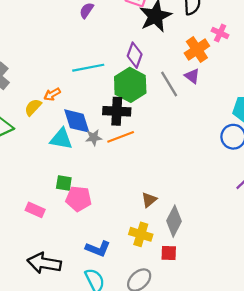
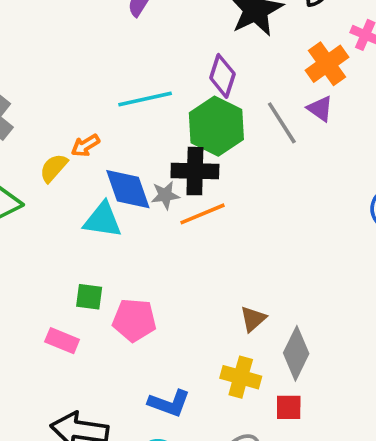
gray star: (94, 138) -> (165, 195), moved
green square: (64, 183) -> (89, 297), moved

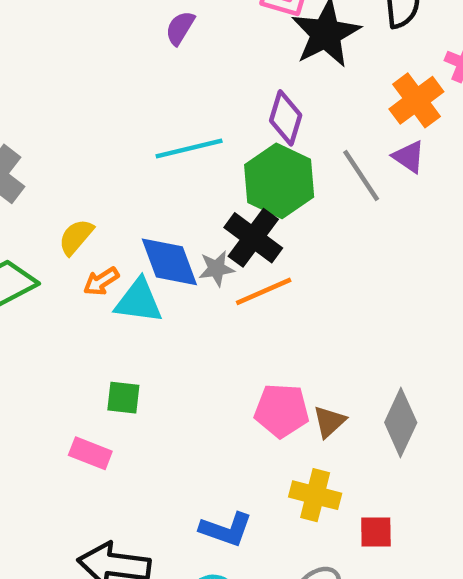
orange arrow: (85, 145) -> (101, 281), moved
black cross: (195, 171) -> (253, 238), turned 36
pink pentagon: (134, 320) -> (282, 411), moved
gray diamond: (296, 353) -> (401, 422), moved

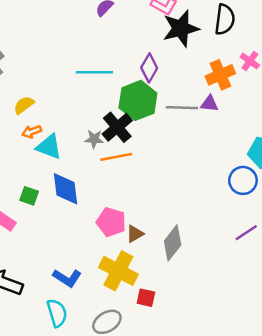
purple triangle: (409, 157) -> (209, 104), turned -42
gray line: (361, 175) -> (182, 108), turned -68
blue diamond: (169, 262) -> (65, 189), moved
yellow cross: (315, 495) -> (118, 271), size x1.4

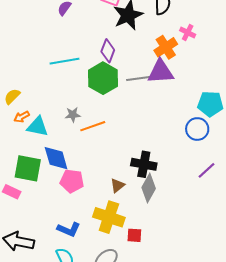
purple triangle: (209, 104) -> (161, 72), size x1.8
black cross: (117, 127) -> (144, 164), moved, turned -30
green square: (29, 196) -> (28, 168), size x1.8
pink pentagon: (111, 222) -> (72, 181), moved

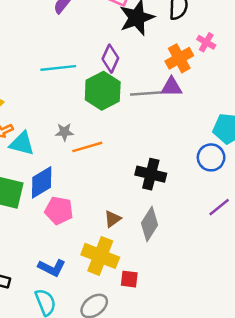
purple triangle: (161, 72) -> (172, 87), size x0.7
blue diamond: (56, 158) -> (42, 182), turned 72
black cross: (144, 164) -> (151, 174), moved

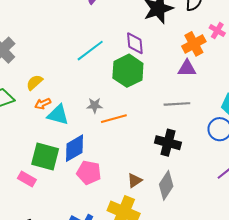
purple diamond: (110, 59) -> (135, 43), turned -30
cyan line: (58, 68) -> (90, 51), turned -32
gray line: (146, 93) -> (177, 104), moved

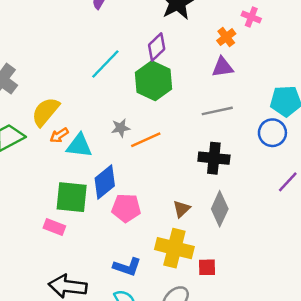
purple diamond: (135, 43) -> (157, 47), turned 60
orange cross: (194, 44) -> (226, 37), size x0.7
yellow semicircle: (34, 82) -> (46, 112), size x1.5

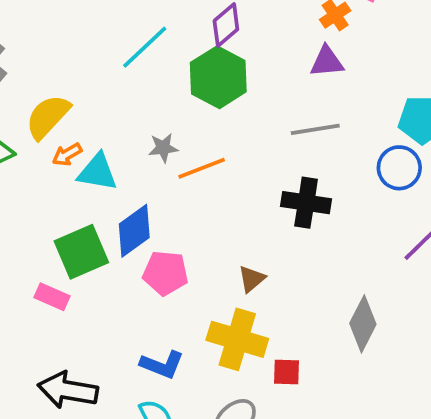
green square: (72, 197) -> (81, 252), turned -32
gray diamond: (220, 209) -> (363, 324), moved

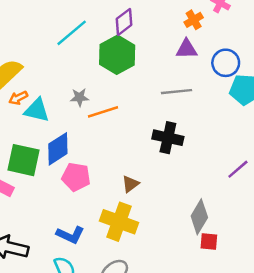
blue circle: (399, 168) -> (226, 63), moved
green square: (81, 252) -> (24, 160), turned 32
red square: (286, 372) -> (209, 242), moved

